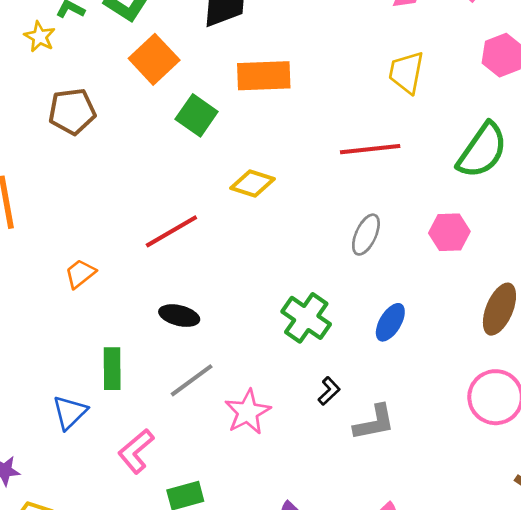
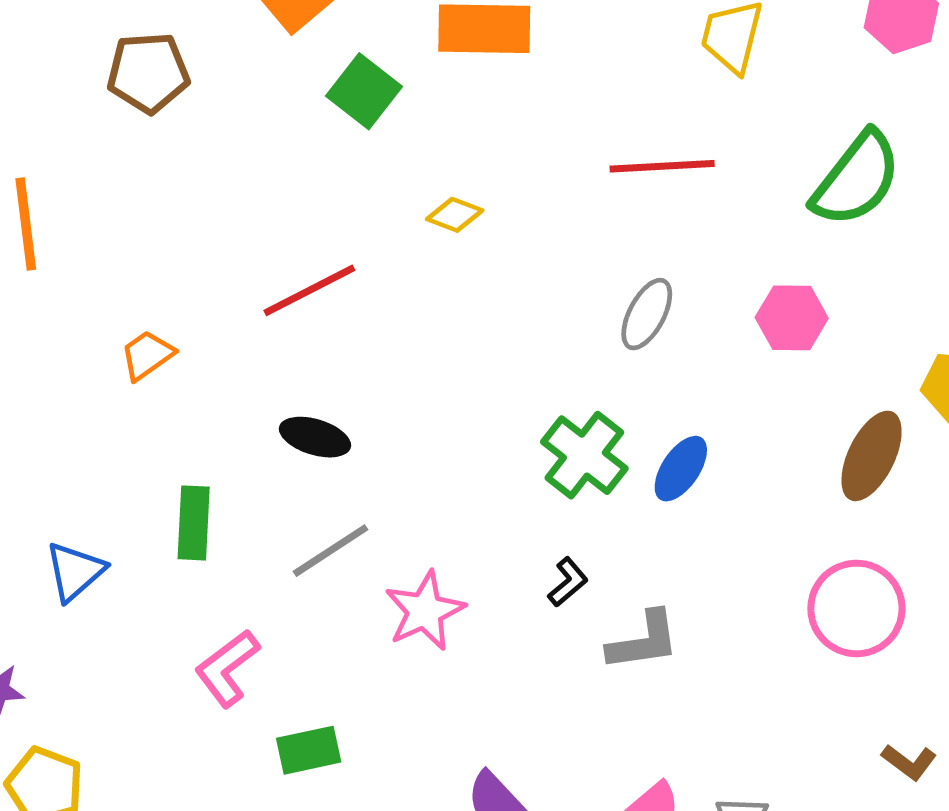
yellow diamond: (253, 183) -> (455, 215), size x0.7
green cross: (306, 318) -> (584, 455), moved
blue triangle: (70, 412) -> (75, 571), moved

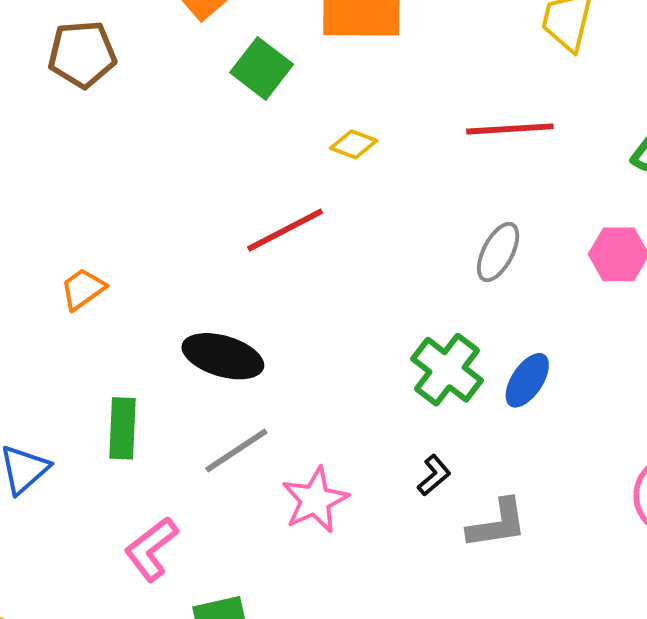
yellow diamond: (455, 215) -> (354, 144), moved
red line: (309, 290) -> (285, 230), moved
black ellipse: (315, 437) -> (223, 356), size x1.4

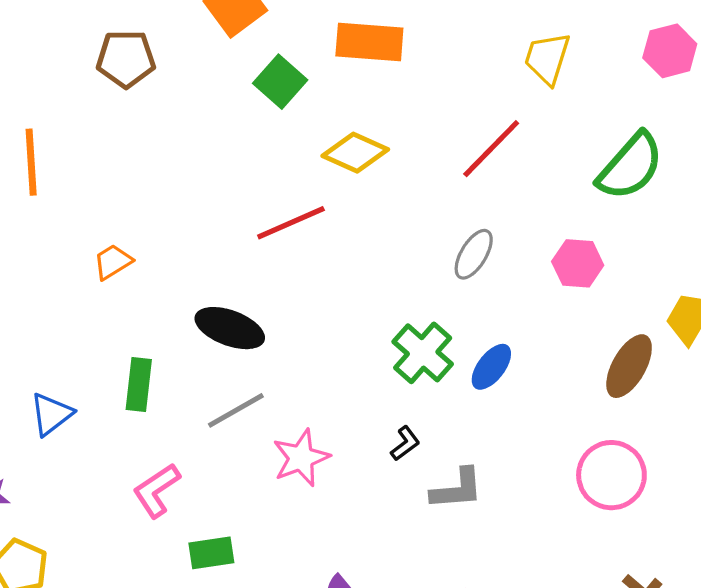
red line: (510, 129) -> (491, 149), turned -46
yellow diamond: (354, 144) -> (355, 153), size x1.6

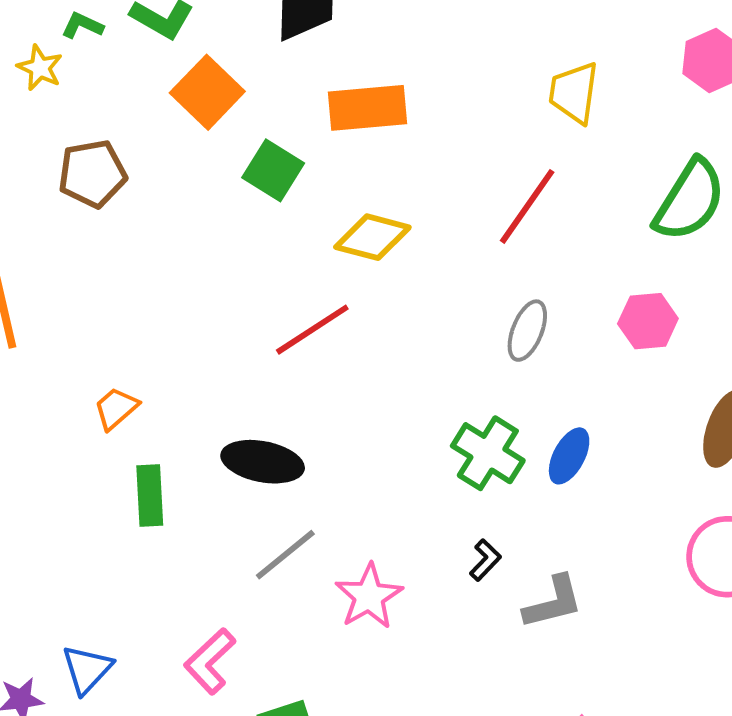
green rectangle: (139, 385) -> (150, 496), moved
blue triangle: (51, 414) -> (87, 669), moved

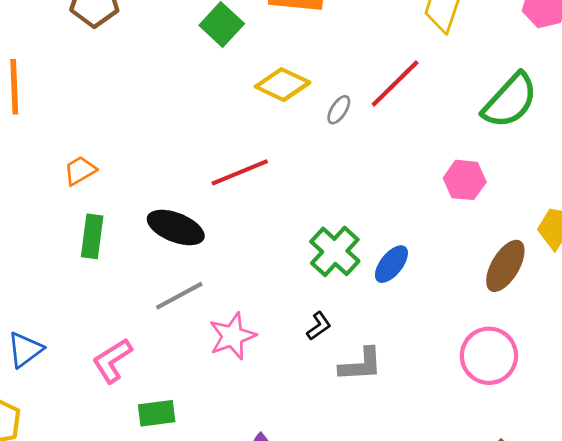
red line: (312, 330) -> (240, 172), moved
gray ellipse: (527, 331) -> (339, 110), moved, size x0.7

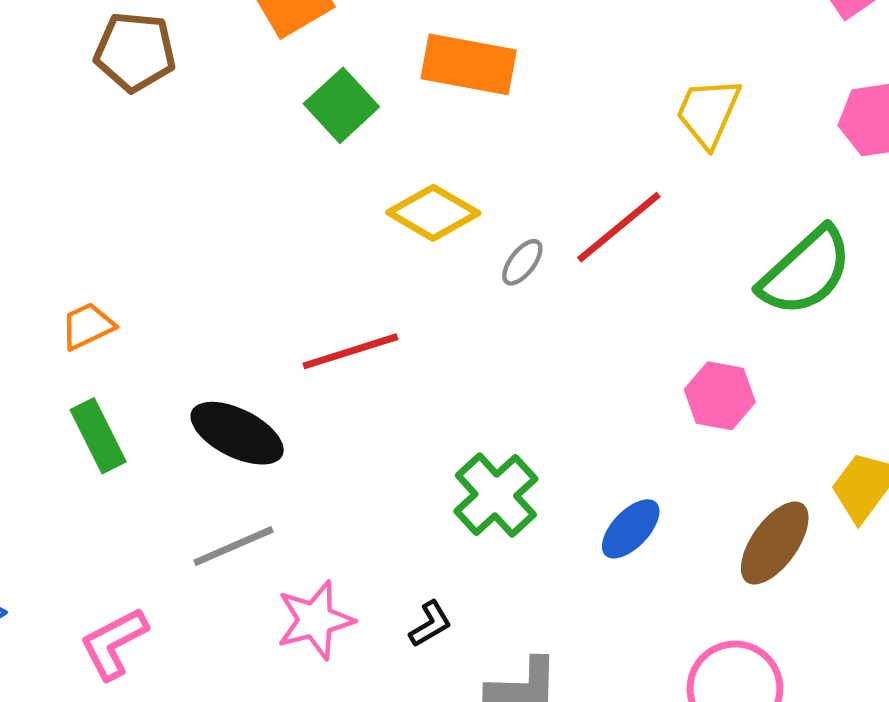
green rectangle: (92, 236) -> (98, 436), turned -39
blue ellipse: (391, 264) -> (631, 529), moved
black L-shape: (319, 326) -> (430, 624), moved

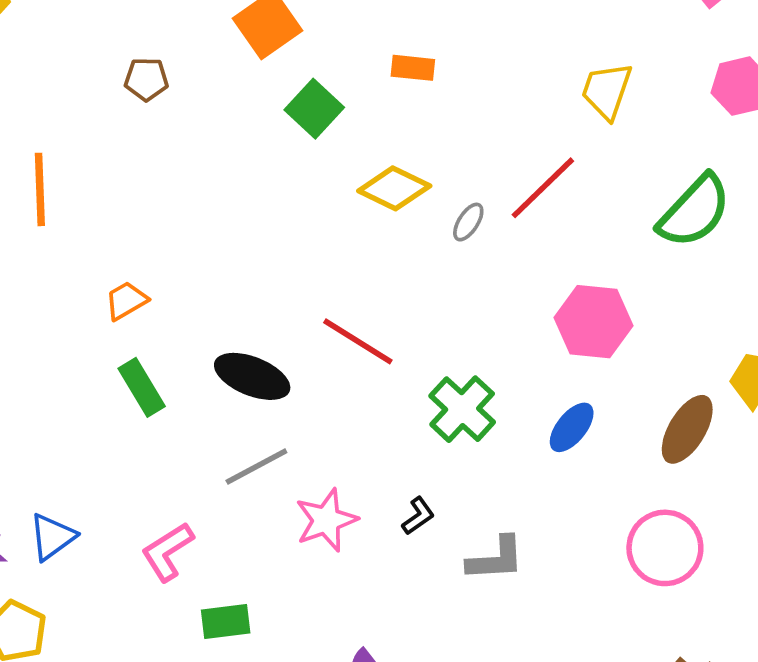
brown pentagon: (135, 52) -> (146, 79), size x0.7
orange rectangle: (469, 64) -> (413, 68), size x0.6
red line: (350, 351) -> (358, 341), moved, turned 54
pink hexagon: (720, 396) -> (594, 322), moved, size x1.4

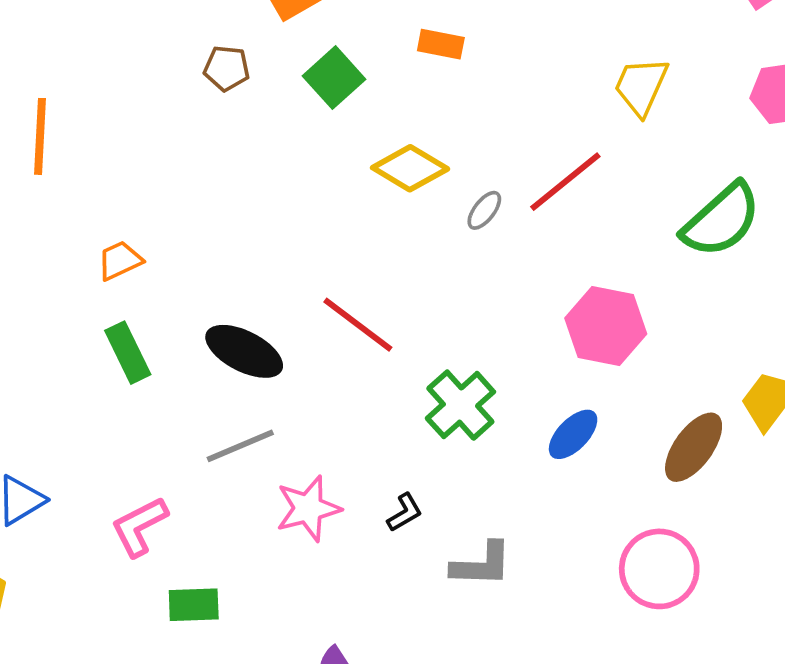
brown pentagon: (146, 79) -> (227, 68), moved

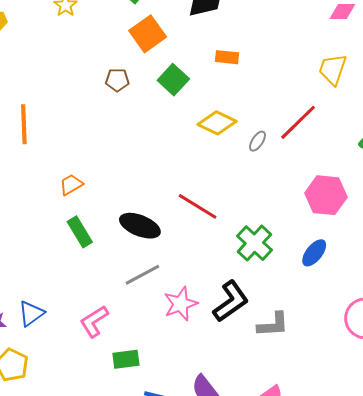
black L-shape: (405, 512) -> (231, 301), size x2.0

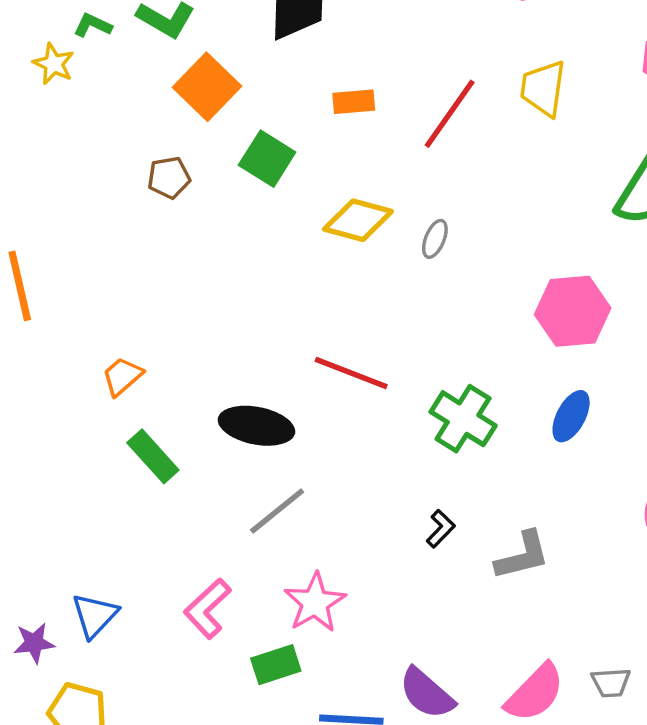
red line: (298, 122) -> (450, 114), moved
black L-shape: (231, 301) -> (441, 529), size x0.5
pink star: (181, 304) -> (315, 603), moved

